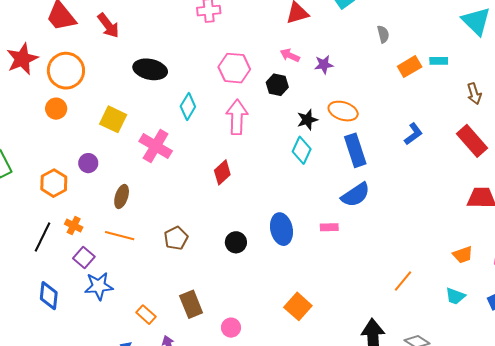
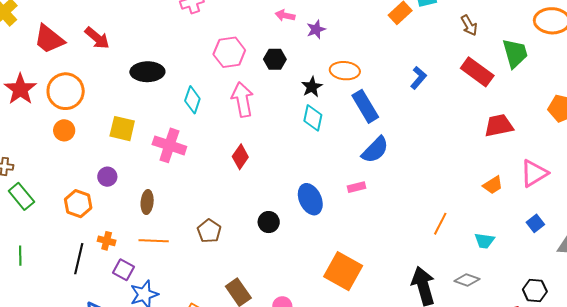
pink arrow: (290, 55) -> (285, 15), moved
cyan trapezoid: (455, 296) -> (484, 241), moved
orange square: (298, 306) -> (343, 271), size x1.4

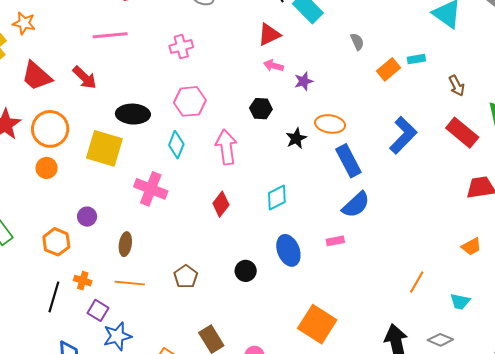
pink hexagon: (229, 52) -> (190, 101), moved
blue L-shape: (418, 78) -> (403, 135), size x1.6
cyan diamond: (313, 118) -> (277, 198), moved, turned 48
yellow square: (122, 129) -> (104, 148), moved, size x1.4

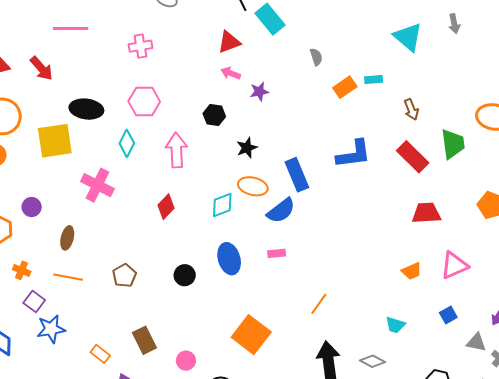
orange ellipse: (330, 124) -> (253, 186), moved
blue L-shape: (403, 135) -> (354, 154), turned 33
yellow square: (104, 148) -> (55, 141), turned -30
blue semicircle: (356, 205) -> (281, 211), moved
orange line: (417, 282) -> (319, 304), moved

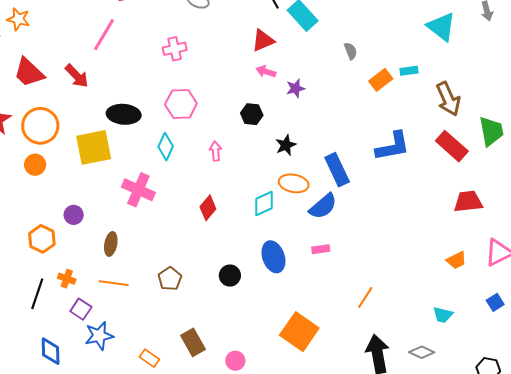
pink line: (71, 29) -> (104, 35), turned -56
brown arrow: (411, 110) -> (448, 99), size x1.6
pink arrow: (176, 150) -> (216, 151), size x0.6

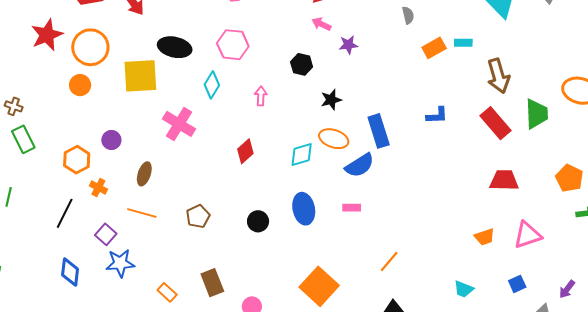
blue L-shape: (393, 146) -> (437, 115), size x0.6
orange cross: (67, 279) -> (98, 187), moved

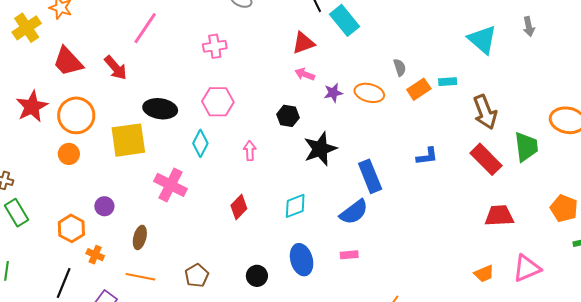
gray semicircle: (408, 15) -> (400, 67), moved
black star: (331, 100) -> (320, 149), size x1.6
orange ellipse: (334, 139) -> (369, 93), moved

